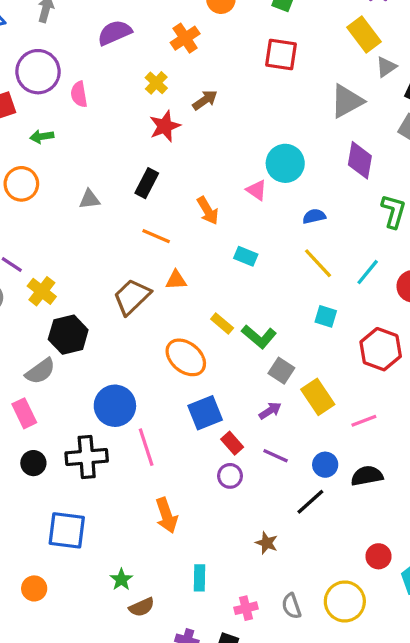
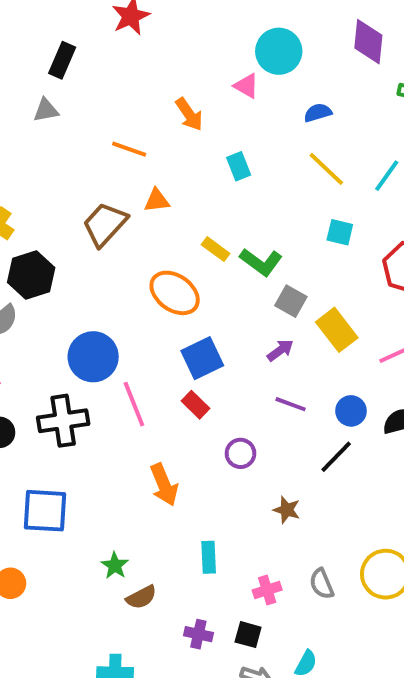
black rectangle: (147, 183) -> (62, 60), moved
cyan rectangle: (246, 256) -> (239, 166), turned 50
red rectangle: (232, 443) -> (195, 405), moved
purple circle: (230, 476) -> (240, 453), moved

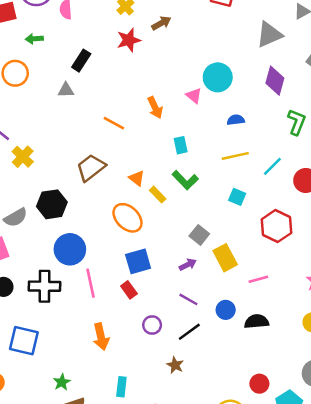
yellow line: (326, 169) -> (235, 156), turned -65
orange triangle: (157, 200) -> (137, 178), moved, turned 35
green L-shape: (261, 262) -> (185, 180), moved
black hexagon: (31, 275) -> (52, 204), moved
black line: (336, 457) -> (189, 332), moved

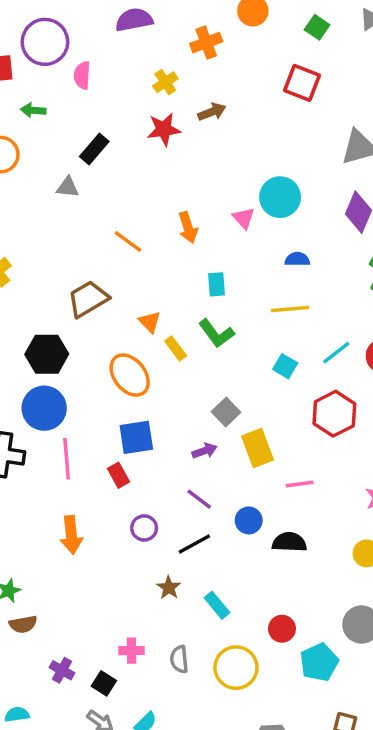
cyan line: (272, 166) -> (336, 353), moved
black hexagon: (52, 204) -> (47, 354), moved
cyan rectangle: (121, 387) -> (217, 605), moved, turned -54

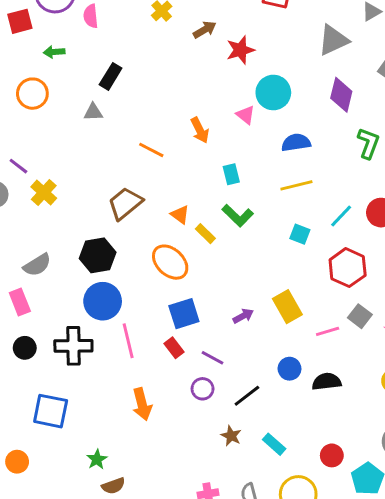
red star: (164, 129) -> (240, 50), moved
blue semicircle: (297, 259) -> (296, 143), size x1.4
gray square: (226, 412) -> (360, 316), moved
purple line: (199, 499) -> (213, 358), moved

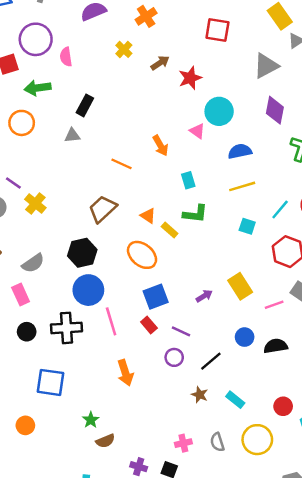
green arrow: (54, 52) -> (38, 88), size x1.5
green L-shape: (238, 216) -> (195, 214), turned -35

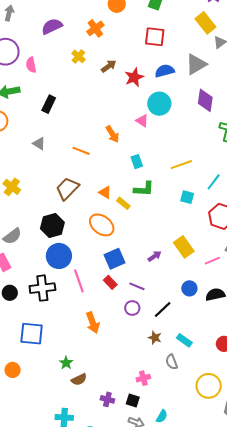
gray triangle: (72, 135) -> (39, 143), moved, turned 40
blue semicircle: (240, 151) -> (165, 71), moved
yellow circle: (257, 440) -> (209, 386), moved
gray semicircle: (217, 442) -> (172, 362), moved

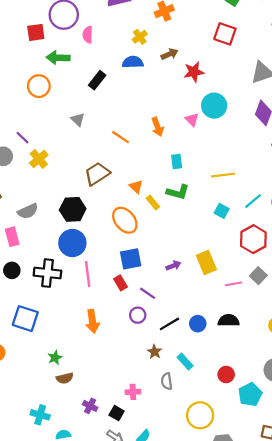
blue semicircle: (165, 71) -> (133, 62), moved
blue circle: (189, 288) -> (198, 324), moved

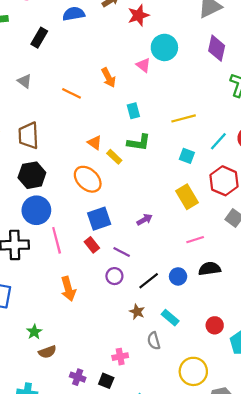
brown trapezoid: (97, 174) -> (28, 136), moved, turned -52
yellow rectangle: (206, 263) -> (187, 197), moved
pink line: (233, 284) -> (195, 240), moved

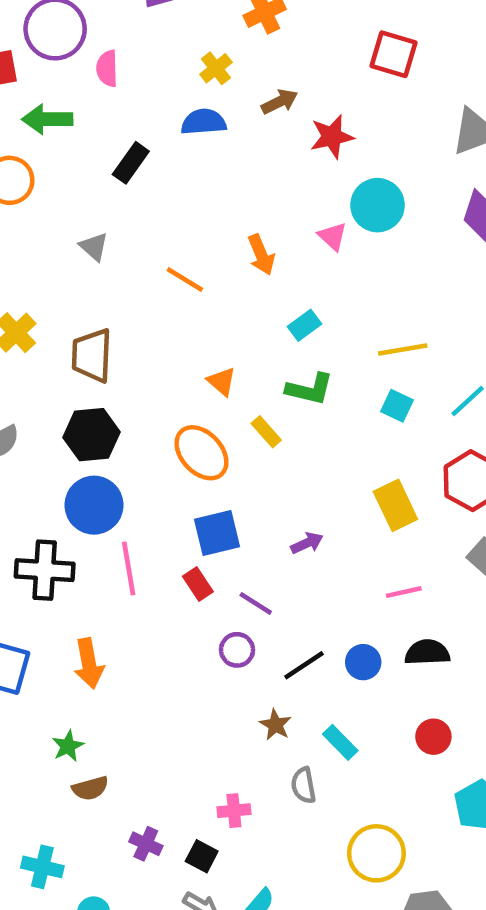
cyan rectangle: (133, 111) -> (304, 325), turned 63
cyan square: (187, 156) -> (397, 406), moved
yellow rectangle: (114, 157) -> (266, 432), moved
orange arrow: (68, 289) -> (89, 663), moved
red circle: (215, 325) -> (433, 737), moved

